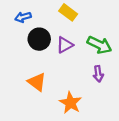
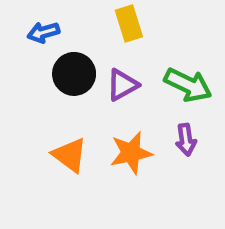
yellow rectangle: (68, 12) -> (129, 24), turned 36
orange star: (70, 103) -> (131, 153), moved, turned 30

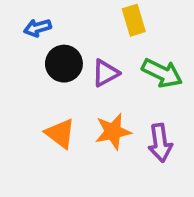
yellow rectangle: (129, 24) -> (134, 20), moved
purple arrow: (186, 140) -> (160, 143), moved, size x1.4

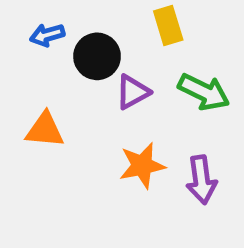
black circle: (64, 64) -> (97, 56), moved
orange triangle: (60, 133) -> (45, 130), moved, turned -32

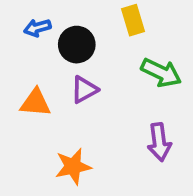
purple triangle: (133, 92) -> (84, 90), moved
orange star: (142, 166) -> (73, 166), moved

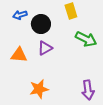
purple arrow: (159, 142) -> (88, 90), moved

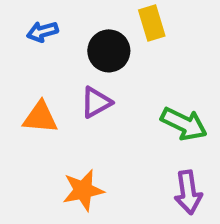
black circle: (41, 24) -> (109, 51), moved
green arrow: (86, 39) -> (184, 124), moved

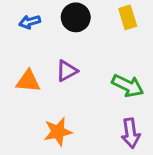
yellow rectangle: (152, 23) -> (128, 17), moved
black circle: (109, 51) -> (76, 17), moved

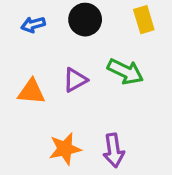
green arrow: (128, 86) -> (125, 72), moved
purple arrow: (131, 133) -> (114, 150), moved

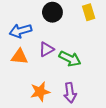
blue arrow: (33, 25) -> (20, 31), moved, size x1.5
green arrow: (125, 72) -> (70, 59), moved

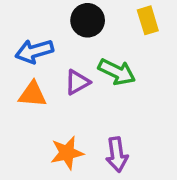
green arrow: (70, 59) -> (117, 72), moved

